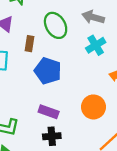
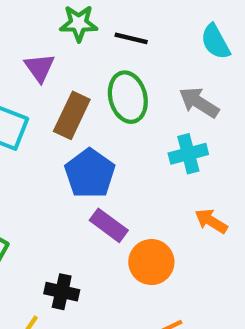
brown rectangle: (29, 44) -> (72, 115), size x1.5
purple rectangle: (49, 112) -> (109, 225), moved

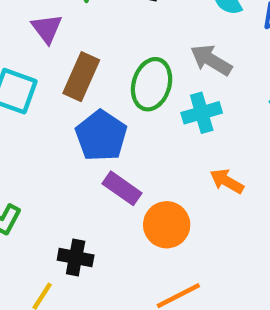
green ellipse: (128, 97) -> (152, 84), moved, turned 33

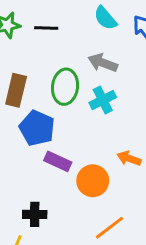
orange arrow: (227, 181) -> (129, 158), moved

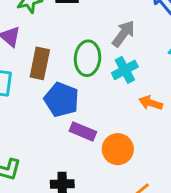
gray arrow: (103, 63) -> (123, 34), turned 108
orange arrow: (129, 158) -> (151, 103), moved

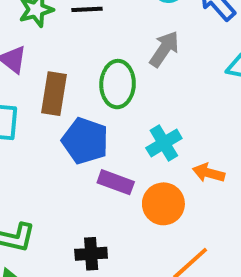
cyan cross: (125, 70) -> (164, 143), moved
orange arrow: (151, 103) -> (209, 173), moved

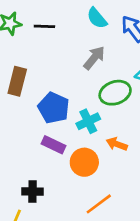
green ellipse: (118, 84) -> (115, 93), moved, turned 64
blue pentagon: (85, 141) -> (54, 108), moved

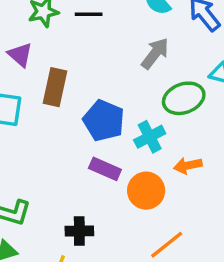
orange arrow: (117, 144) -> (188, 166), turned -30

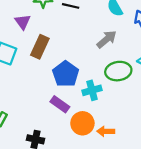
orange arrow: (188, 166) -> (106, 131), moved

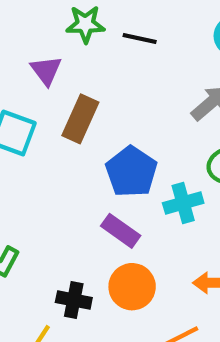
orange circle: (82, 123) -> (132, 287), moved

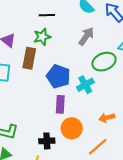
green star: (85, 24) -> (42, 37), moved
purple rectangle: (121, 231) -> (60, 104), turned 72

